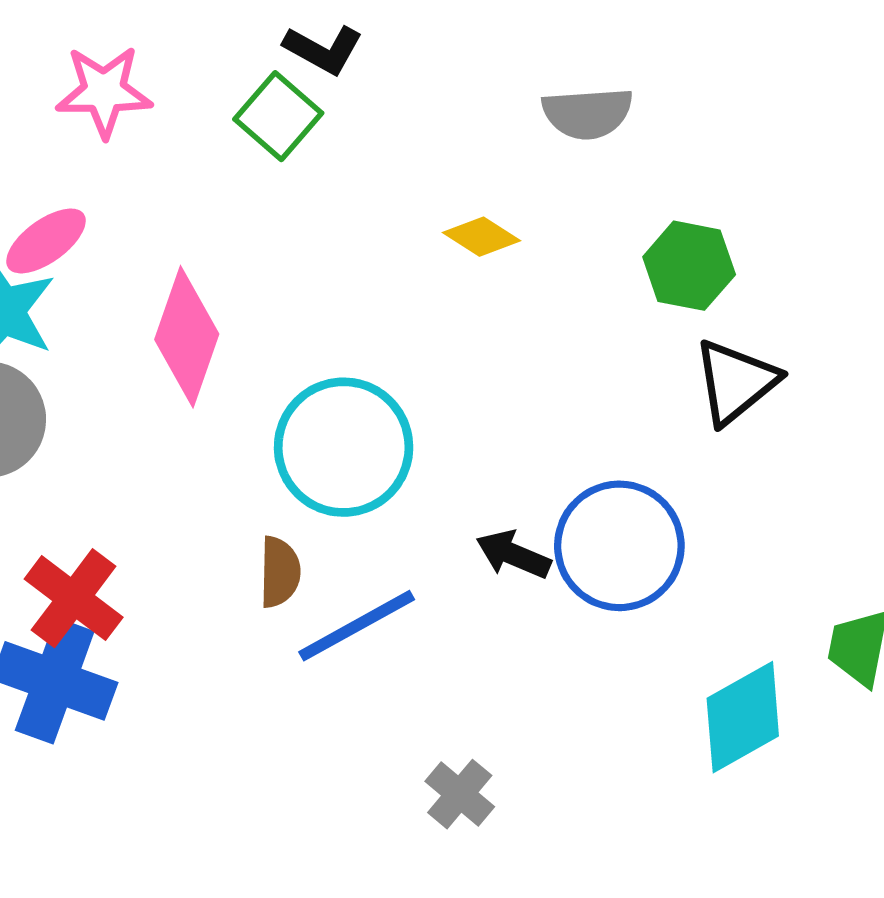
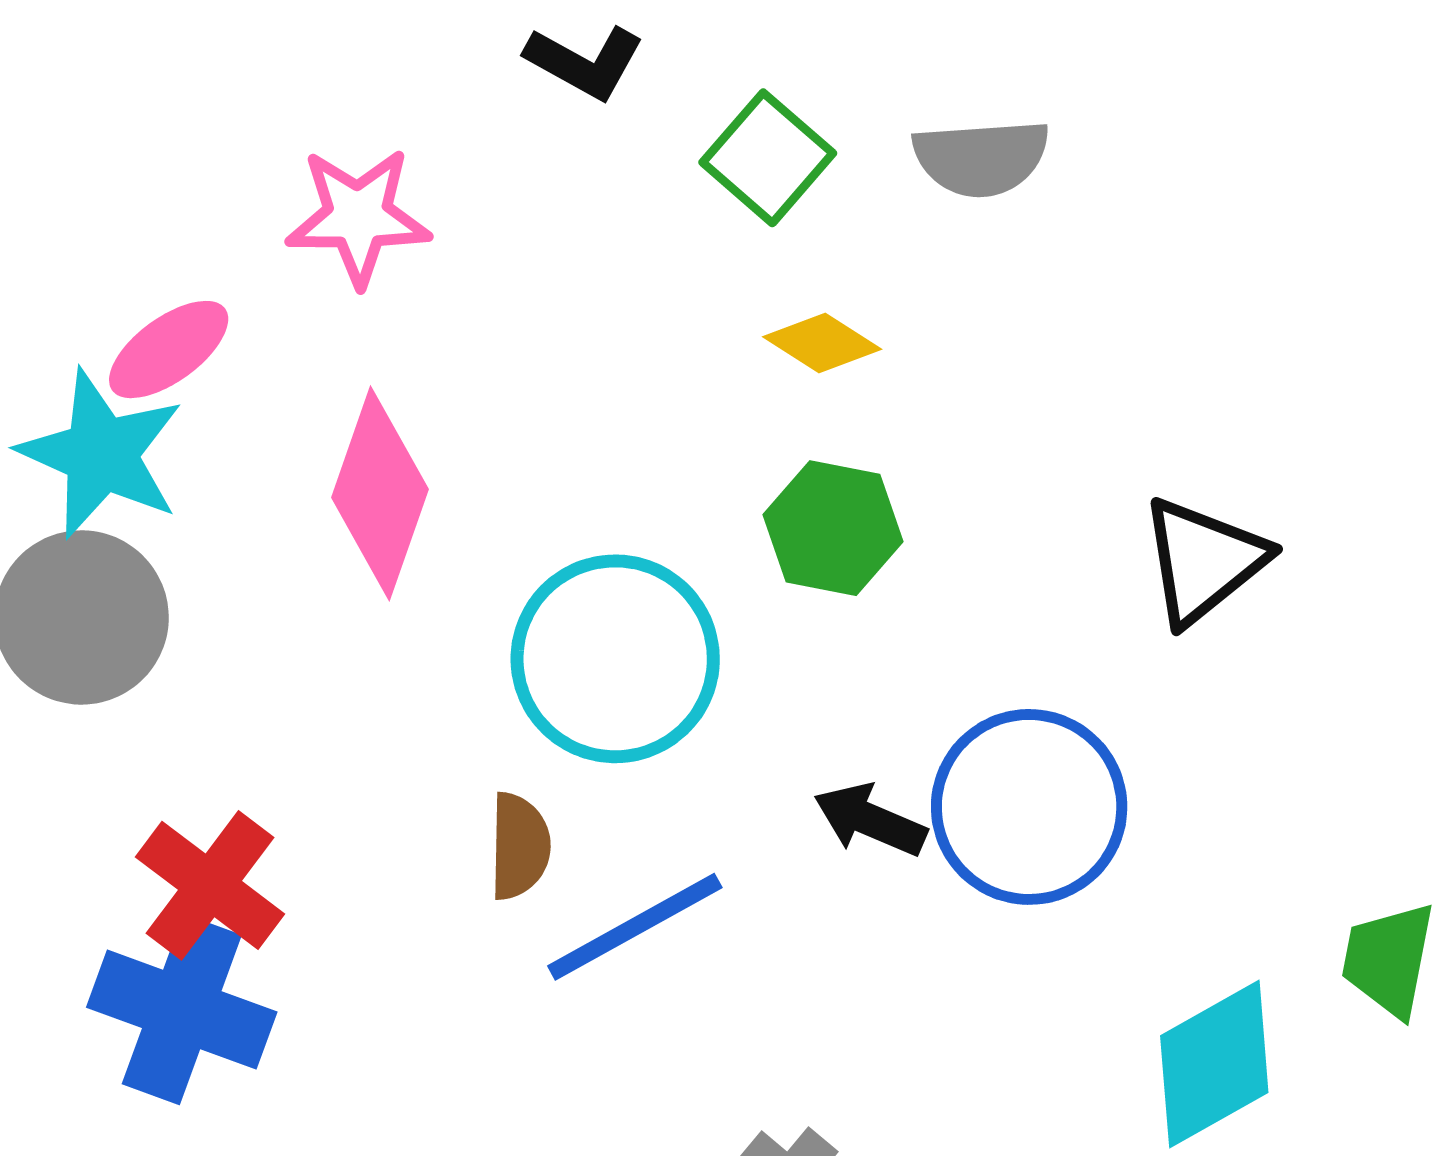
pink star: (104, 91) -> (358, 217), moved
green square: (278, 116) -> (768, 158), moved
green hexagon: (689, 266) -> (833, 528), moved

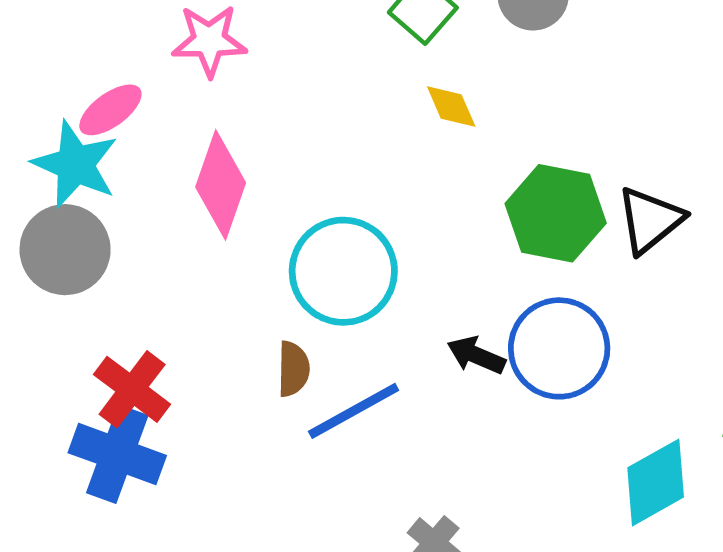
yellow diamond: (822, 343) -> (451, 107), turned 34
green hexagon: (833, 528) -> (556, 213), moved, size x1.4

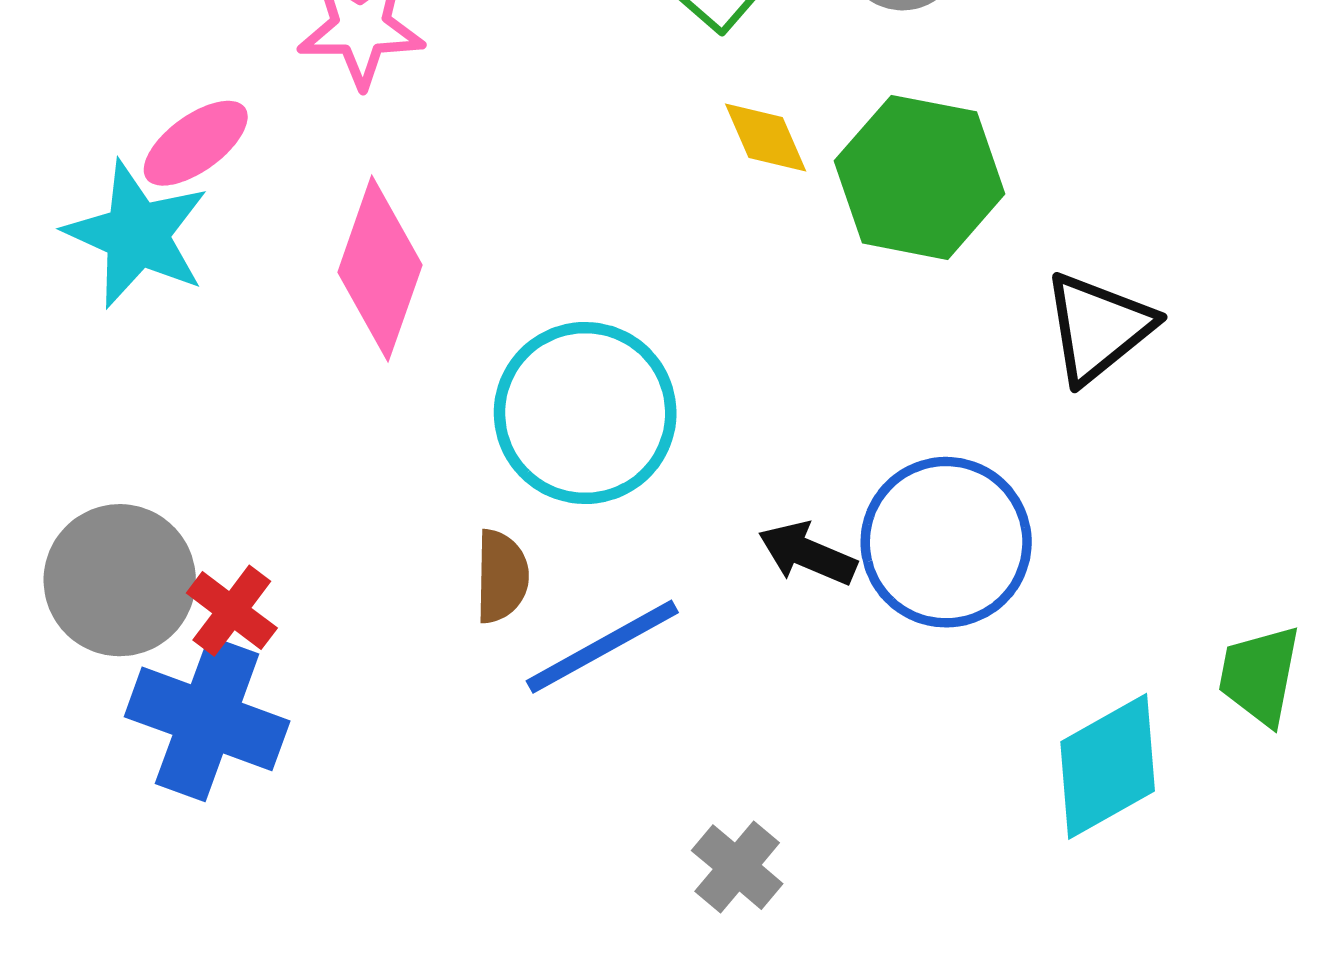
green hexagon: (556, 213) -> (920, 177), moved
gray circle: (65, 250) -> (120, 580), moved
red cross: (132, 389) -> (232, 611), size x0.7

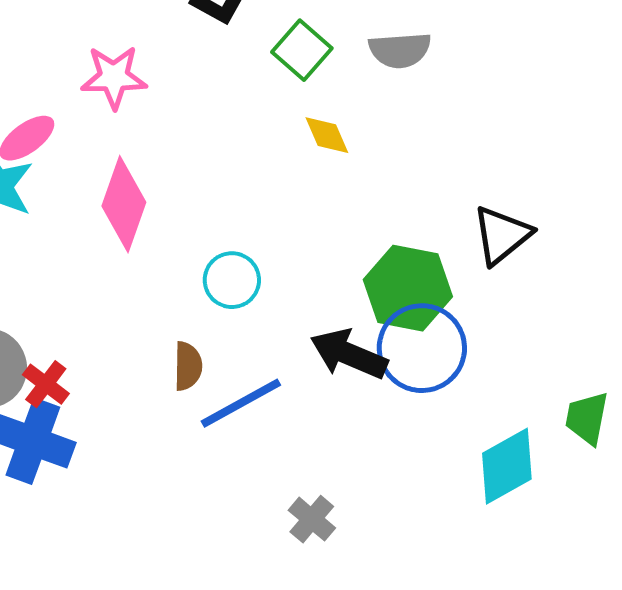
green hexagon: (920, 177) -> (408, 288), moved
cyan circle: (585, 413) -> (232, 280), size x0.6
black arrow: (807, 554) -> (349, 354), size x1.5

